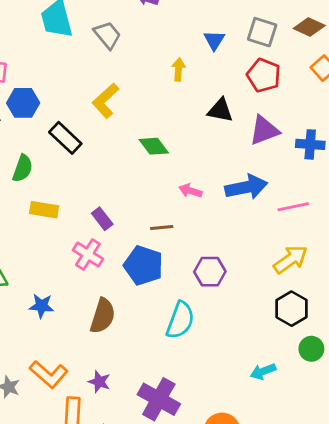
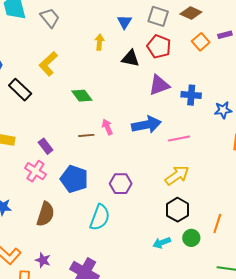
black triangle: (220, 110) -> (130, 58), moved
pink arrow: (190, 191) -> (107, 127), turned 49
brown line: (162, 228) -> (86, 135), moved
cyan arrow: (263, 371) -> (162, 243), moved

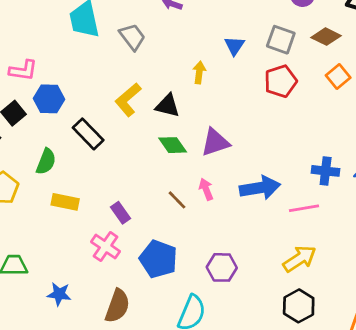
red pentagon: (159, 47) -> (281, 81), turned 30
black triangle: (130, 58) -> (168, 106), moved
purple triangle: (159, 85) -> (215, 142), moved
blue cross: (191, 95) -> (326, 171), moved
brown line: (86, 135) -> (177, 200), turned 49

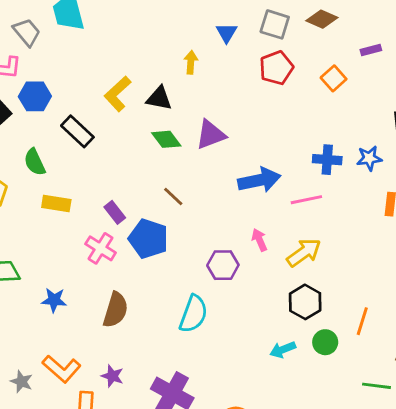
gray trapezoid: (132, 37) -> (27, 32), moved
orange square: (338, 77) -> (334, 78), moved
green semicircle: (46, 162) -> (35, 162), turned 136
pink arrow: (206, 189) -> (259, 240), moved
blue pentagon: (158, 259) -> (148, 239), moved

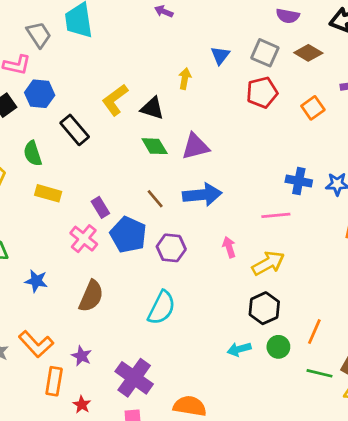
blue arrow: (259, 180) -> (202, 195), moved
purple hexagon: (223, 265) -> (171, 248), moved
green line: (376, 386) -> (319, 373), moved

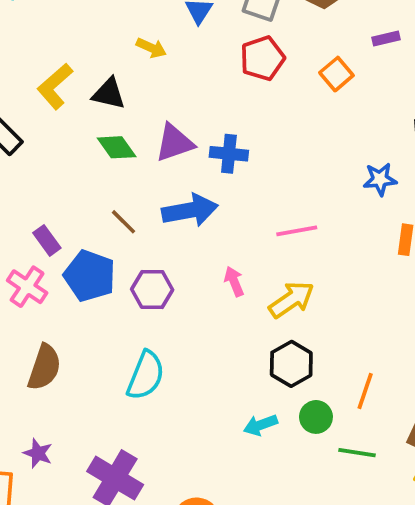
yellow arrow: (185, 79) -> (151, 48), turned 108
blue cross: (299, 181) -> (229, 154), moved
green line: (319, 373) -> (357, 453), moved

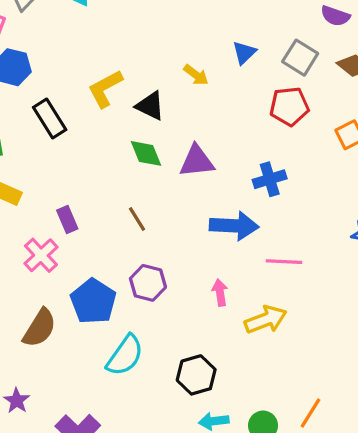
blue cross: (229, 154) -> (270, 179), moved, turned -36
blue arrow: (190, 210) -> (234, 226), moved
blue pentagon: (90, 276) -> (93, 301), moved
black hexagon: (291, 364) -> (196, 375), moved

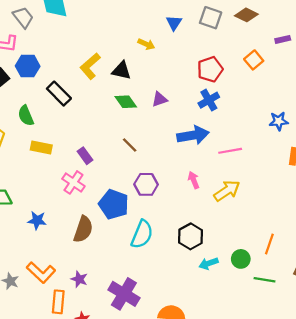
red pentagon: (289, 106) -> (210, 69), moved
purple triangle: (197, 161) -> (159, 99), size x0.7

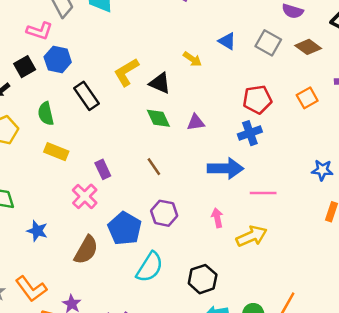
blue triangle: (174, 23) -> (227, 41), turned -42

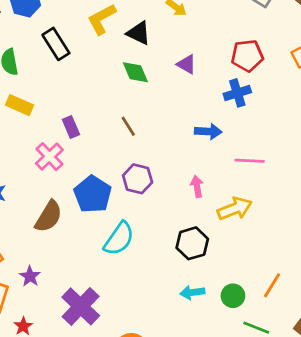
purple triangle: (196, 122) -> (187, 64), moved, turned 36
blue arrow: (225, 168) -> (208, 131), size x0.7
black hexagon: (203, 279) -> (192, 243), moved

